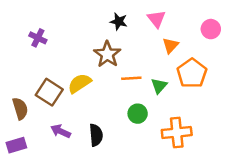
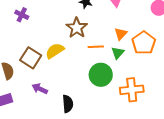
orange triangle: (170, 45) -> (121, 34), moved
green circle: (138, 114) -> (101, 75), size x1.5
black semicircle: (96, 135) -> (68, 104), moved

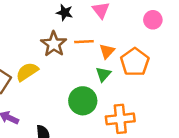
orange line: (96, 47) -> (84, 42), moved

